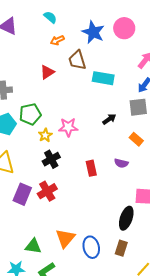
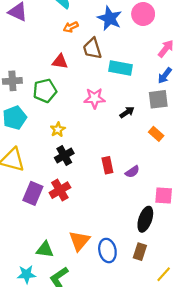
red triangle: (47, 72) -> (60, 62), turned 42
green pentagon: (30, 114) -> (45, 91), moved
pink star: (68, 127) -> (95, 98), moved
purple semicircle: (121, 163) -> (132, 172), moved, turned -48

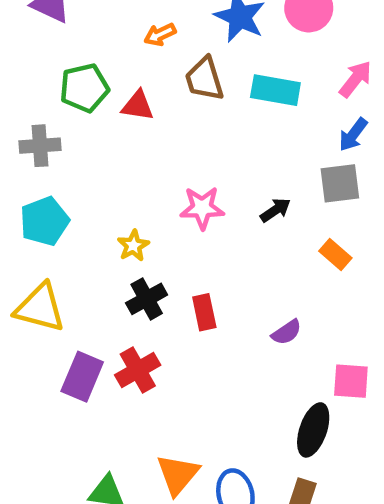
cyan rectangle: (120, 68) -> (275, 90), moved
green pentagon: (45, 91) -> (84, 88), moved
pink star: (95, 98) -> (202, 208), moved
red rectangle: (107, 165) -> (204, 312), moved

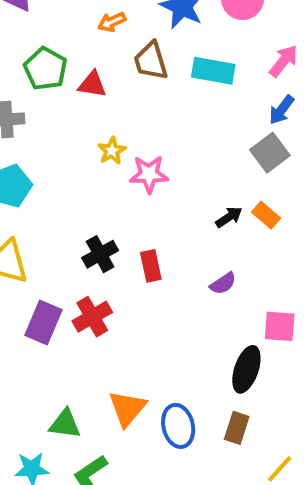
green pentagon: (84, 88) -> (45, 69), turned -30
gray square: (340, 183) -> (270, 153), turned -30
black arrow: (275, 210) -> (229, 217), moved
yellow star: (133, 246) -> (112, 151), moved

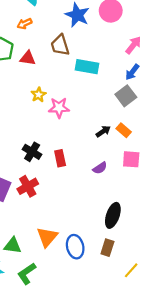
orange arrow: (112, 22) -> (24, 24), moved
cyan rectangle: (213, 71) -> (87, 67), moved
black cross: (100, 254) -> (32, 152), turned -30
pink square: (280, 326) -> (131, 159), moved

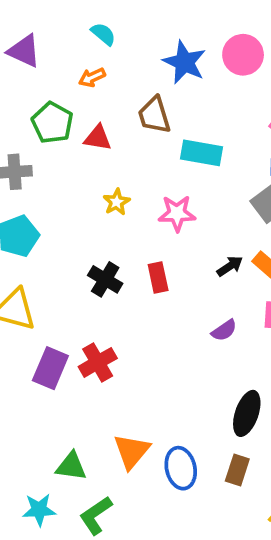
pink star: (59, 108) -> (177, 213), moved
black cross: (32, 152) -> (105, 279), moved
red rectangle: (60, 158) -> (158, 278), moved

